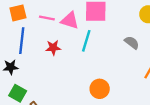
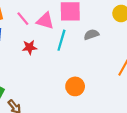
pink line: (47, 18) -> (23, 19), turned 40
gray semicircle: (132, 43) -> (91, 35), moved, turned -56

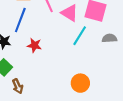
red star: (30, 47) -> (34, 45), moved

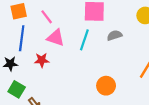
pink triangle: (69, 13) -> (56, 38), moved
orange circle: (80, 83) -> (106, 86), moved

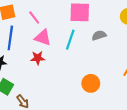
red star: (42, 60) -> (38, 58), moved

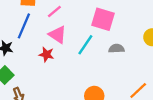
pink line: (34, 18) -> (54, 12), turned 72

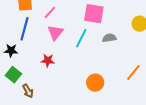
pink triangle: (58, 35) -> (55, 33), turned 42
red star: (47, 54) -> (48, 60), moved

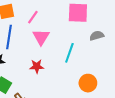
cyan line: (81, 38) -> (69, 53), moved

